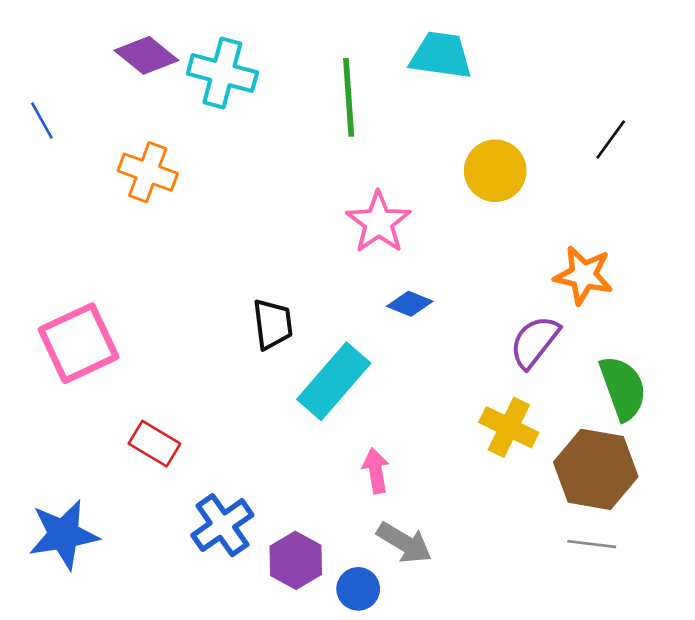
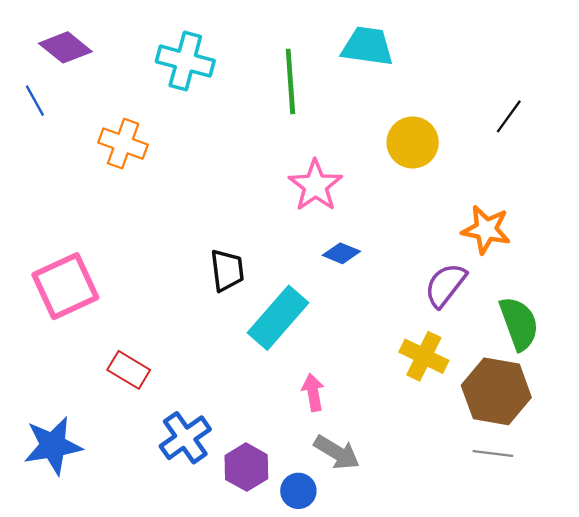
purple diamond: (146, 55) -> (65, 47), moved

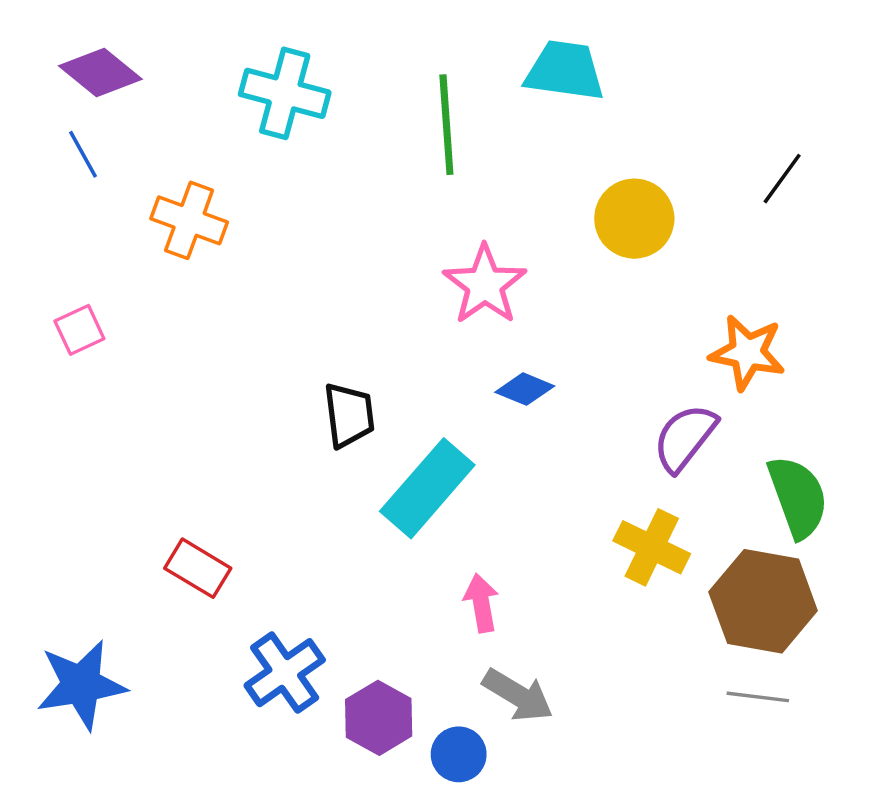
blue line: (35, 101) -> (83, 154), moved
pink square: (65, 286) -> (79, 330), moved, size x0.5

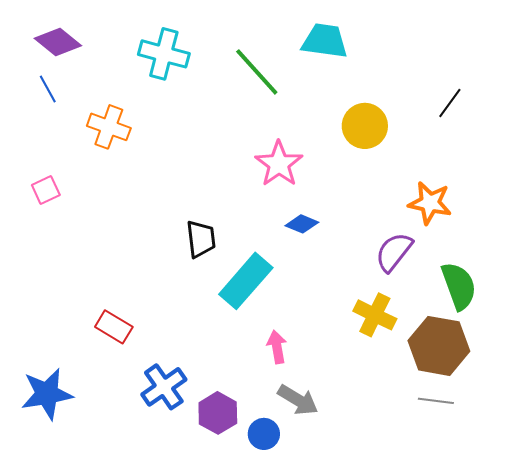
green line: (446, 125) -> (257, 72), turned -38

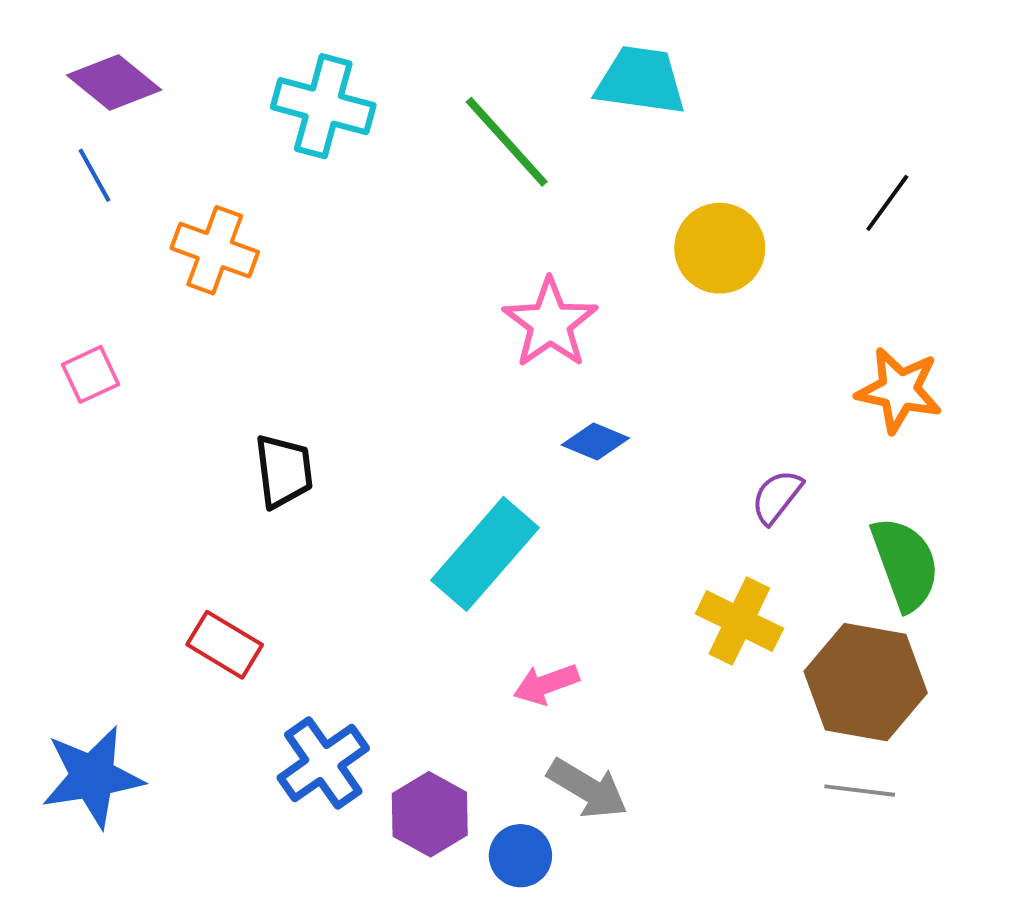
orange star: (430, 203) -> (899, 390), moved
black trapezoid: (201, 239) -> (284, 471), moved
purple semicircle: (394, 252) -> (777, 497), size x0.7
pink arrow: (277, 347) -> (546, 684), turned -100

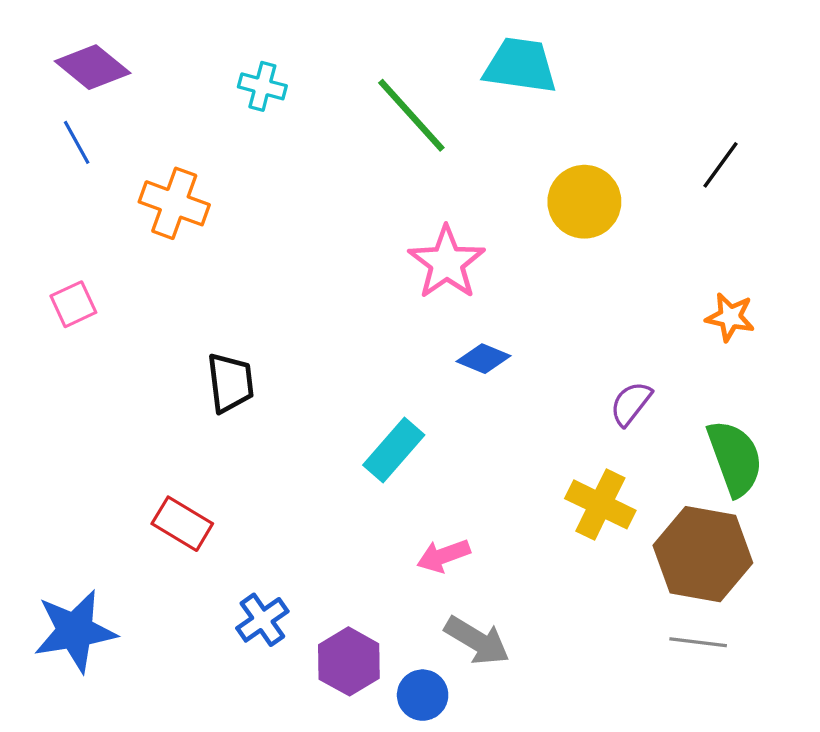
cyan cross: (323, 106) -> (262, 86), size x0.6
orange star: (899, 390) -> (730, 317), size x0.7
cyan rectangle: (485, 554) -> (394, 450), size x0.7
blue cross: (323, 763) -> (262, 620), size x0.7

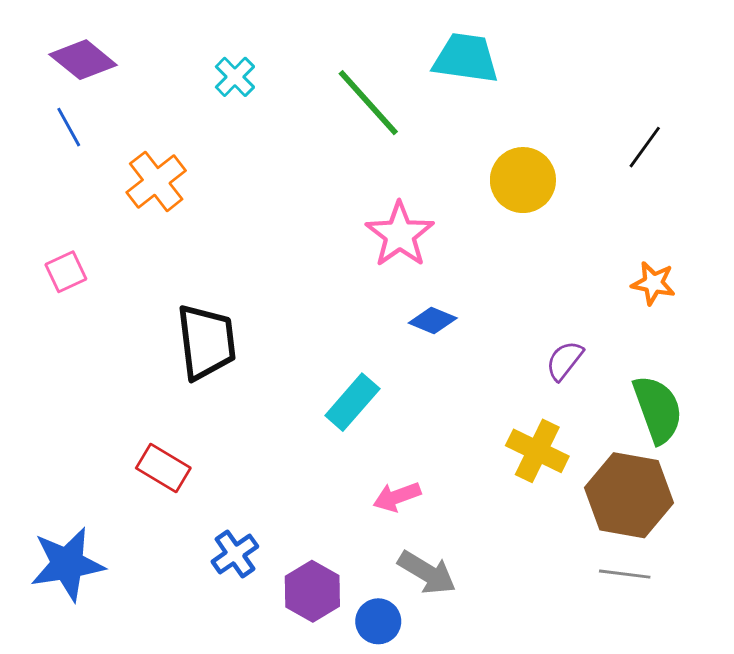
cyan cross: (262, 86) -> (235, 77), turned 30
orange cross: (174, 203) -> (156, 181), turned 32
black trapezoid: (230, 383) -> (206, 342), size x1.4

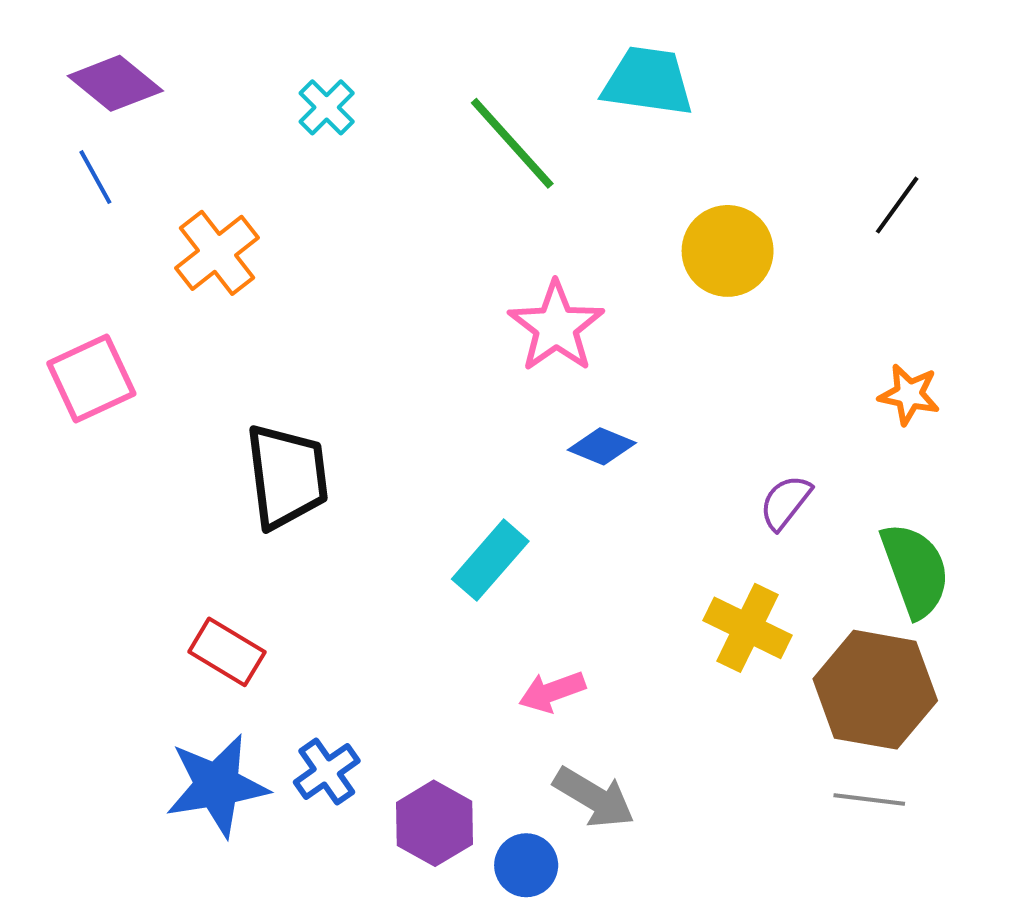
pink square: (66, 272) -> (91, 379), size x1.5
blue star: (67, 564) -> (217, 785), moved

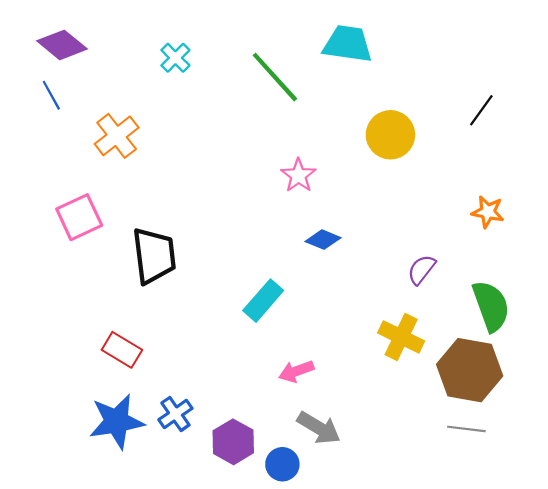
pink star: (556, 327) -> (298, 175), size x0.7
pink square: (91, 379) -> (79, 217), moved

